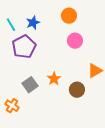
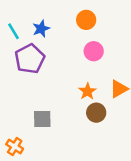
orange star: (54, 79) -> (87, 91), moved
gray square: (30, 85) -> (42, 119), moved, turned 35
orange cross: (12, 106) -> (15, 146), moved

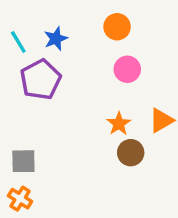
gray square: (42, 119) -> (23, 161), moved

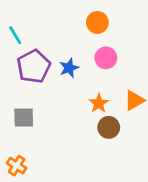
blue star: (56, 39) -> (69, 68), moved
gray square: (23, 161) -> (24, 117), moved

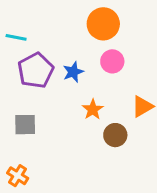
orange circle: (97, 22) -> (103, 24), size x1.4
cyan line: (15, 35) -> (16, 37), turned -48
orange star: (99, 103) -> (93, 110), moved

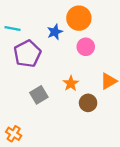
blue star: (73, 72) -> (55, 32), moved
gray square: (25, 125) -> (39, 95), moved, turned -30

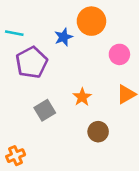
pink circle: (86, 47) -> (119, 54), moved
brown circle: (88, 103) -> (98, 132), moved
orange cross: (14, 134) -> (16, 156), turned 35

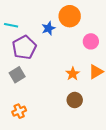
orange star: (82, 97) -> (73, 74), moved
gray square: (45, 110) -> (17, 75), moved
orange cross: (16, 156) -> (19, 111), moved

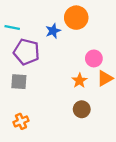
pink circle: (91, 41) -> (94, 58), moved
purple pentagon: (24, 47) -> (27, 52), turned -30
gray square: (17, 75) -> (19, 82), turned 35

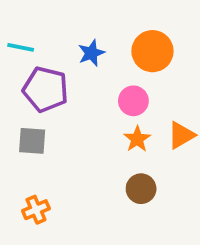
orange circle: (76, 18) -> (152, 51), moved
pink circle: (94, 58) -> (133, 101), moved

